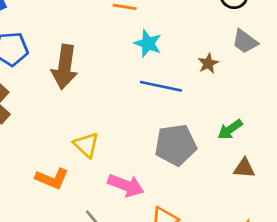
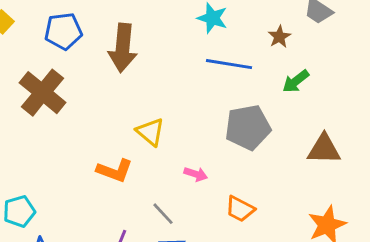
green arrow: (230, 129) -> (296, 81), moved
brown triangle: (244, 168) -> (324, 149), size x1.4
pink arrow: (126, 185) -> (196, 174), size x0.6

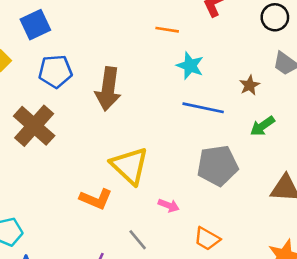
yellow triangle: (150, 132) -> (130, 166), size x1.5

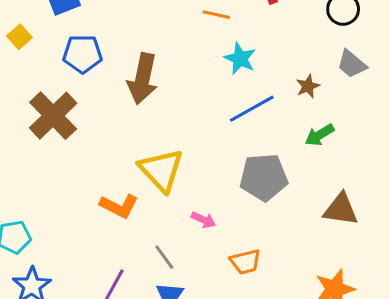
blue line: (203, 108) -> (252, 109), turned -45
orange trapezoid: (207, 239) -> (245, 262), turned -48

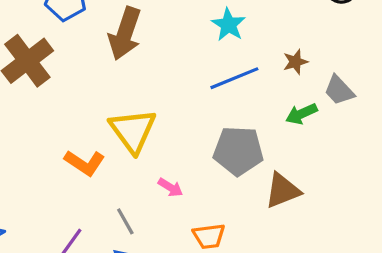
gray trapezoid: (352, 64) -> (339, 90), moved
brown triangle: (341, 209) -> (283, 191), moved, turned -36

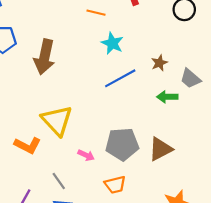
green arrow: (301, 114) -> (167, 97), turned 30
gray pentagon: (238, 151) -> (122, 144), moved

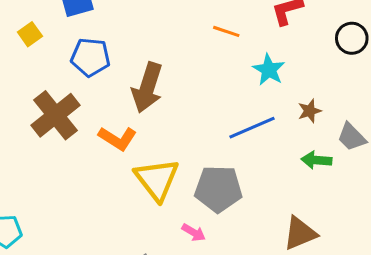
cyan star: (112, 43) -> (269, 70), moved
gray pentagon: (122, 144) -> (218, 189), moved
orange L-shape: (27, 145) -> (118, 138), moved

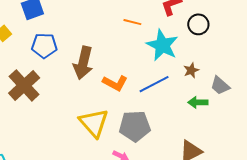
black circle: (352, 38) -> (198, 24), moved
cyan star: (269, 70) -> (162, 45), size x1.5
orange L-shape: (118, 138) -> (115, 83), moved

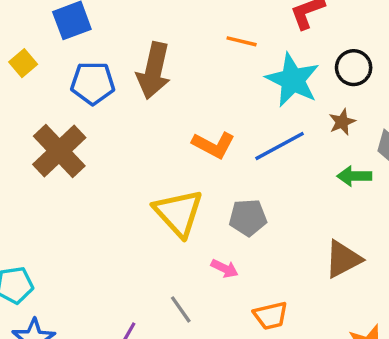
black circle: (198, 24) -> (354, 68), moved
brown arrow: (83, 63) -> (154, 71), moved
gray pentagon: (135, 126) -> (248, 217), size x0.7

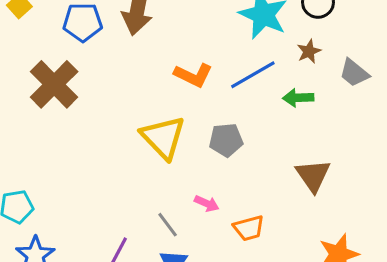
green arrow: (354, 176) -> (298, 98), moved
brown triangle: (343, 259) -> (313, 175), turned -36
pink arrow: (225, 268) -> (207, 203), moved

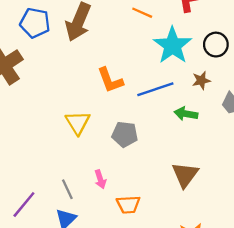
orange L-shape: (193, 75) -> (110, 80), turned 32
yellow triangle: (163, 137) -> (78, 123), size x0.7
pink arrow: (207, 203) -> (100, 179), turned 36

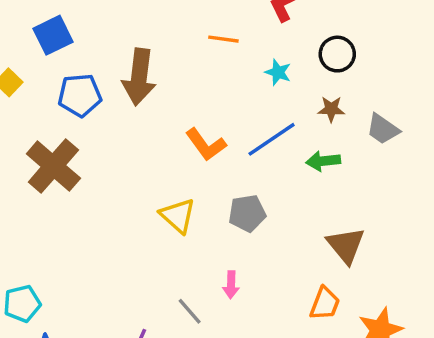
cyan star: (173, 45) -> (278, 72), size x0.5
brown star: (201, 80) -> (331, 109), turned 30
pink arrow: (100, 179) -> (231, 285), turned 36
orange trapezoid: (128, 204) -> (325, 304), moved, turned -50

